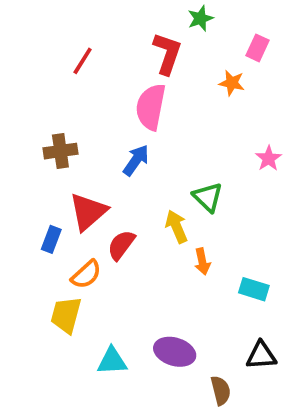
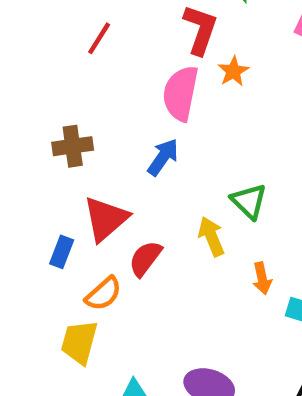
orange star: (232, 83) -> (233, 71), moved, turned 30
orange arrow: (202, 262) -> (262, 278), moved

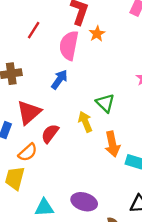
red line: (99, 38) -> (34, 30), moved
orange arrow: (262, 278) -> (112, 144), size x1.5

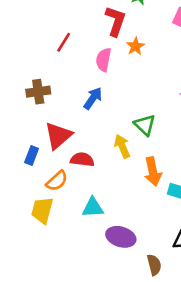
pink semicircle: (69, 45) -> (104, 60), size x0.7
red semicircle: (50, 134) -> (82, 160), turned 60
cyan triangle: (44, 208) -> (93, 208), moved

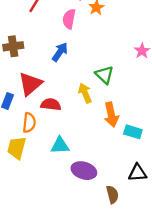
orange semicircle: (57, 181) -> (29, 123), turned -42

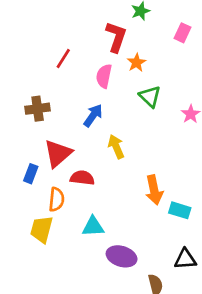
green triangle: (104, 75) -> (150, 96), moved
yellow arrow: (85, 93) -> (116, 147), moved

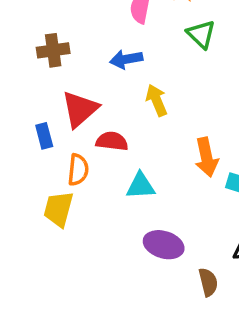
blue arrow: (93, 115) -> (126, 59), turned -135
blue rectangle: (31, 174) -> (44, 136), turned -36
cyan triangle: (93, 227) -> (140, 186), moved

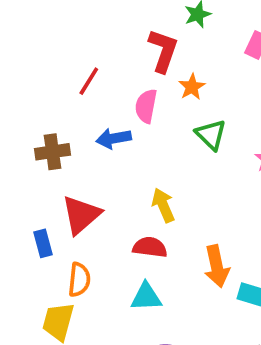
blue arrow: (126, 59) -> (114, 138), moved
red semicircle: (112, 141) -> (150, 247), moved

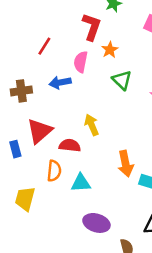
red semicircle: (150, 247) -> (70, 145), moved
orange semicircle: (79, 280) -> (54, 171), moved

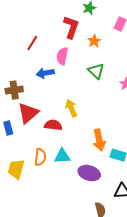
orange star: (110, 50) -> (94, 41), moved
brown cross: (21, 91) -> (14, 90), moved
orange semicircle: (54, 171) -> (40, 157), moved
purple ellipse: (96, 223) -> (89, 173), moved

